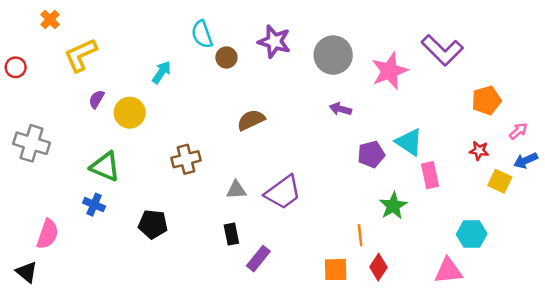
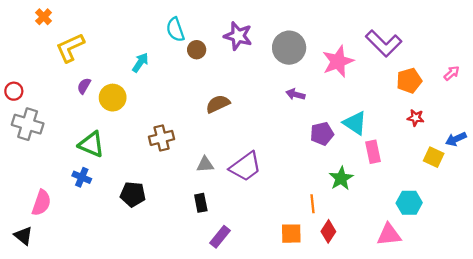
red circle: (16, 67) -> (14, 91), moved
orange pentagon: (486, 100) -> (409, 81), moved
pink arrow: (518, 131) -> (452, 73), moved
red star: (479, 151) -> (416, 118), moved
purple rectangle: (258, 259) -> (220, 237), moved

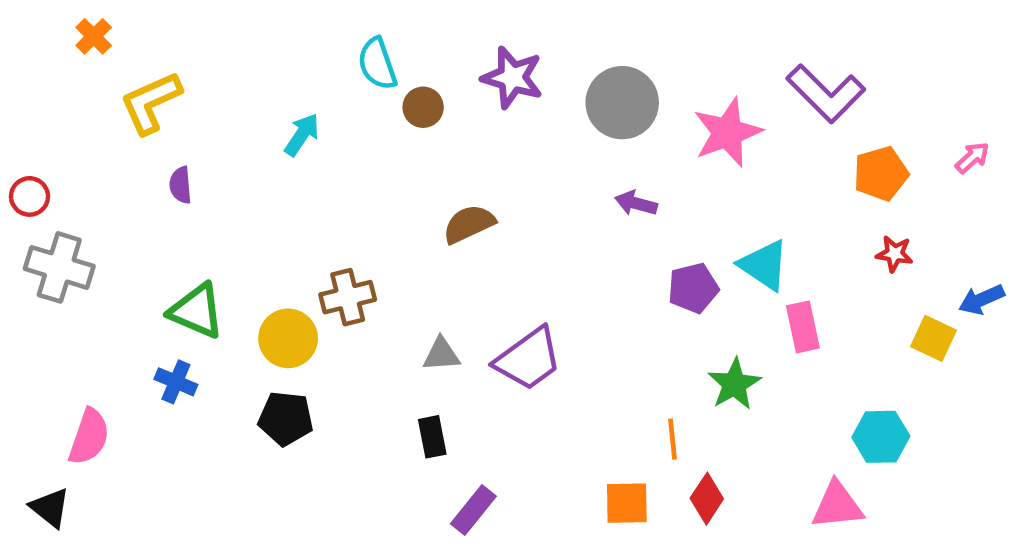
purple semicircle: (84, 86) -> (181, 185), turned -35
yellow circle: (113, 98) -> (288, 338), moved

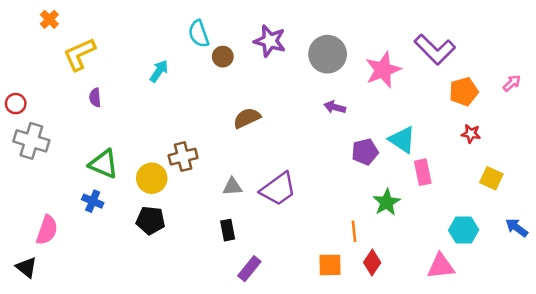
blue arrow: (981, 299) -> (517, 228), moved, turned 60

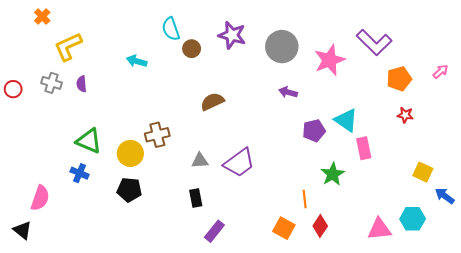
cyan arrow: (159, 71) -> (137, 61), turned -108
gray cross: (31, 141) -> (52, 83), moved, size x0.7
yellow square: (491, 178) -> (423, 172), moved
cyan hexagon: (464, 230) -> (413, 219), moved
orange square: (330, 265) -> (284, 228), turned 30

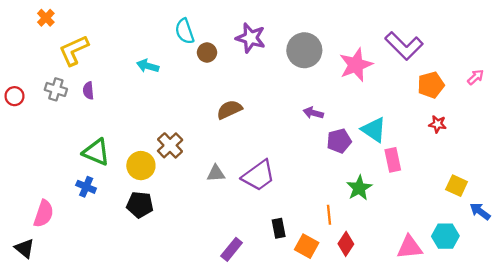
purple arrow: (288, 92) -> (313, 113), moved
brown cross: (157, 135) -> (170, 145), turned -30
black rectangle: (196, 198) -> (279, 228), moved

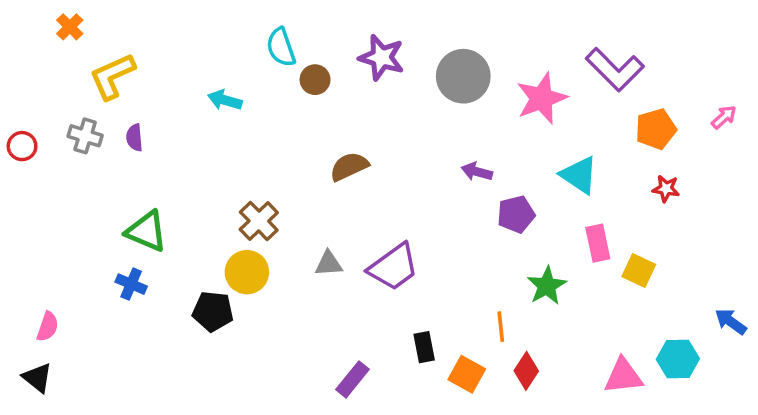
cyan triangle: (374, 130) -> (579, 175), moved
yellow circle: (141, 166) -> (247, 272), moved
yellow square: (457, 186) -> (639, 270), moved
pink semicircle: (44, 214) -> (48, 327), moved, size x0.7

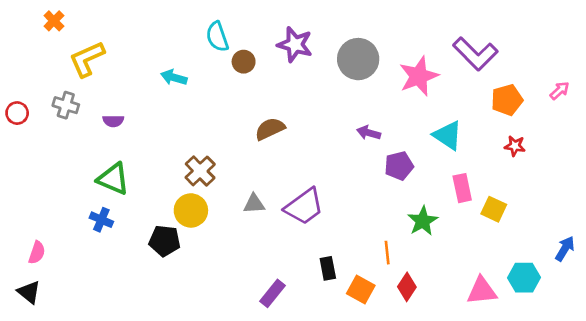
purple semicircle: (134, 138) -> (113, 121), moved, turned -84
blue arrow: (731, 322) -> (565, 249), turned 85

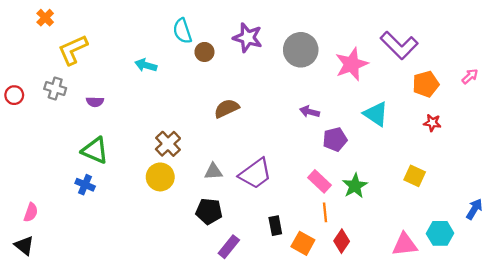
pink rectangle: (462, 188) -> (320, 181), moved, turned -35
black pentagon: (165, 241) -> (209, 211), moved

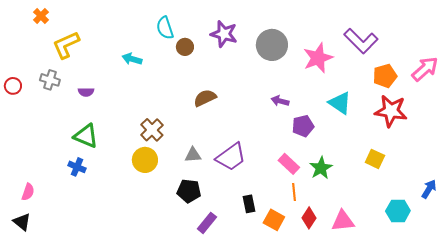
pink arrow: (470, 76) -> (425, 69), size x1.8
red star: (432, 123) -> (391, 111), size x2.0
pink triangle: (405, 244) -> (343, 221), moved

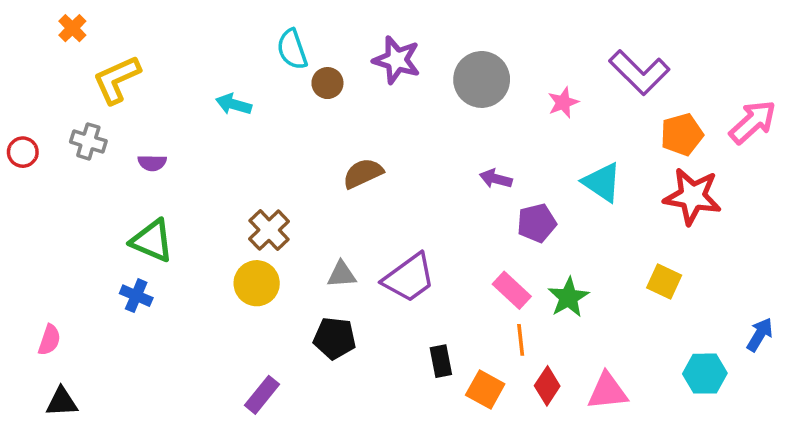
pink star: (318, 58) -> (563, 103), size x0.6
black triangle: (22, 222) -> (62, 402), moved, turned -42
purple rectangle: (207, 223) -> (262, 395), moved

